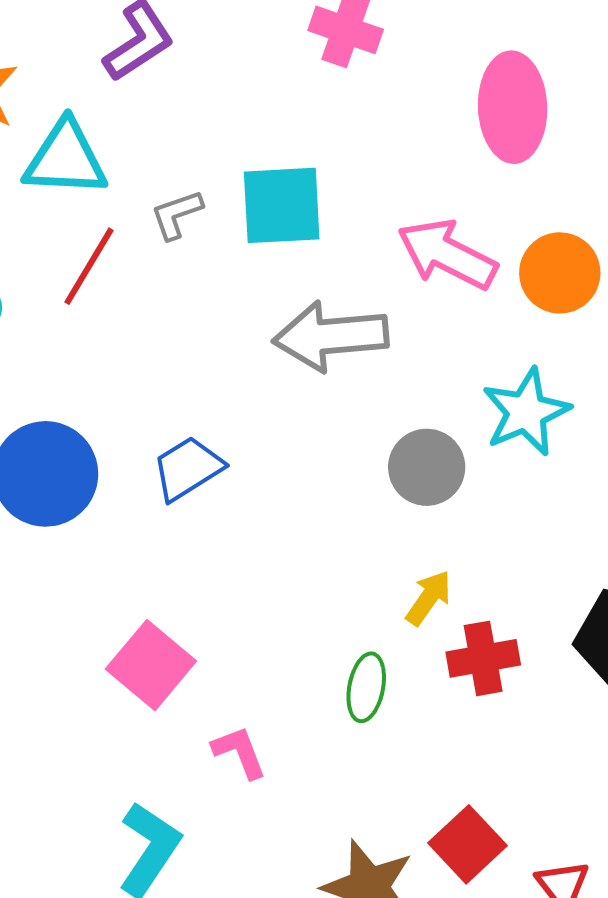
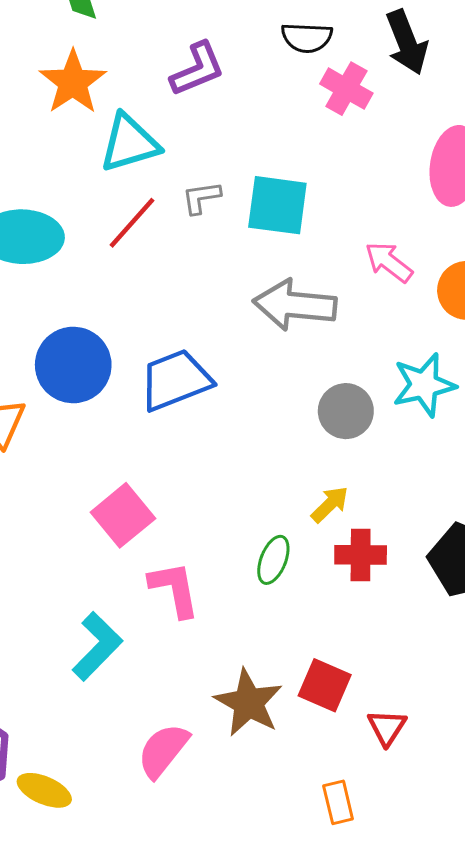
cyan triangle: (65, 159) -> (130, 143), turned -30
pink arrow: (447, 254) -> (389, 262), size x0.7
blue trapezoid: (188, 468) -> (175, 380), size x1.4
pink L-shape: (239, 752) -> (174, 589), size x1.4
red square: (467, 844) -> (325, 685), turned -34

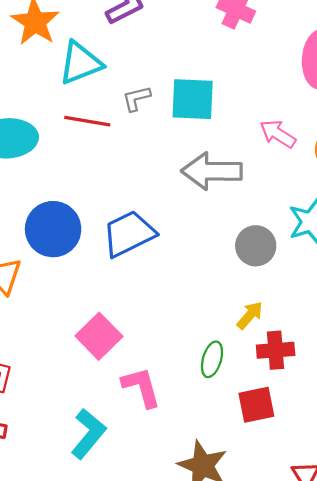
red line: (132, 223) -> (87, 121), turned 63
red square: (325, 685) -> (256, 405), moved, turned -30

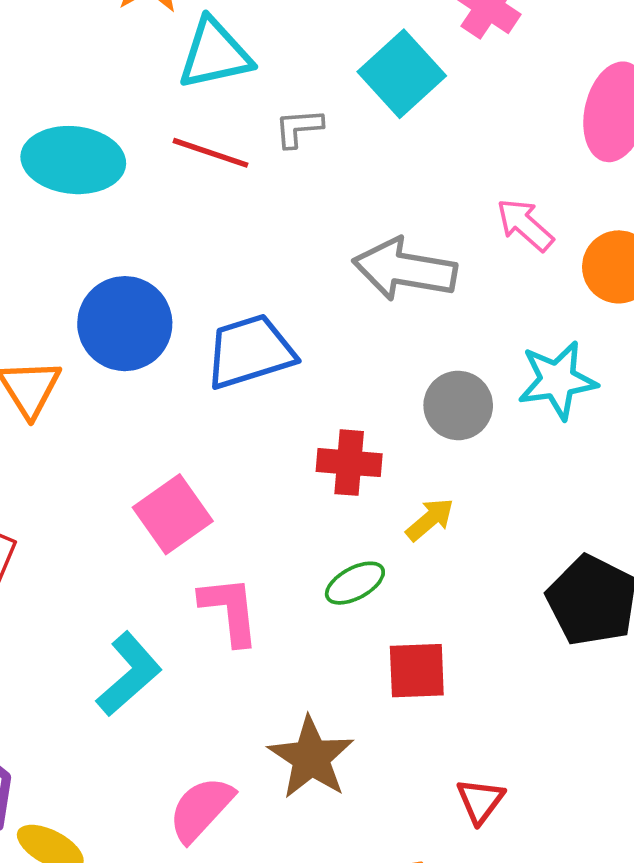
cyan square: (193, 99) -> (402, 74), moved, turned 36
red cross: (276, 350) -> (349, 463), moved
green ellipse: (212, 359) -> (355, 583), turned 36

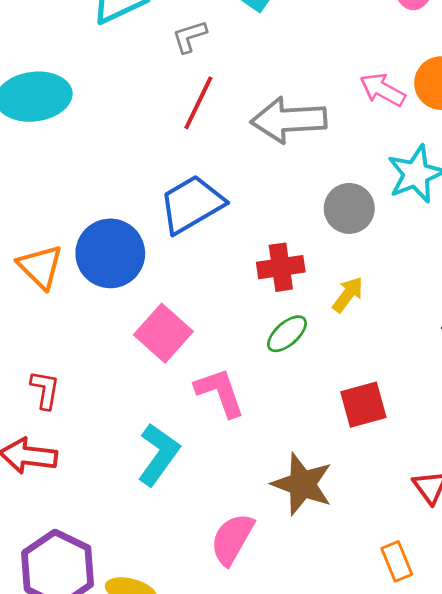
red line: (211, 153) -> (198, 103), moved, turned -70
pink arrow: (525, 225) -> (383, 90), moved
blue circle: (125, 324) -> (110, 253), moved
green ellipse: (355, 583) -> (287, 334), moved

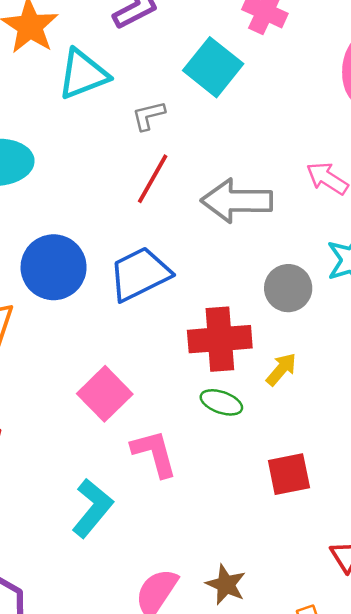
blue circle: (110, 253) -> (54, 267), moved
red cross: (281, 267) -> (220, 339), size x1.4
green ellipse: (287, 334) -> (221, 402), turned 57
brown star: (302, 484) -> (226, 585), moved, size x0.7

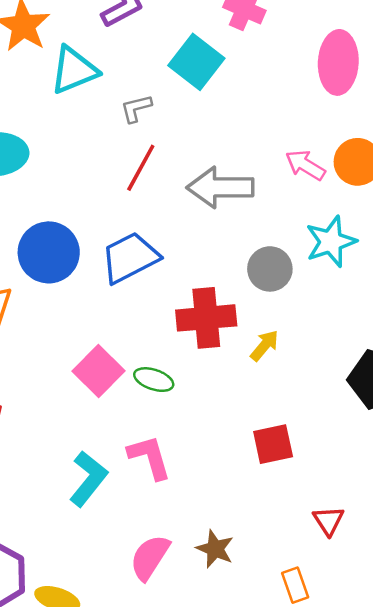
green ellipse: (221, 402) -> (154, 380), moved
pink L-shape: (154, 453) -> (150, 457), moved

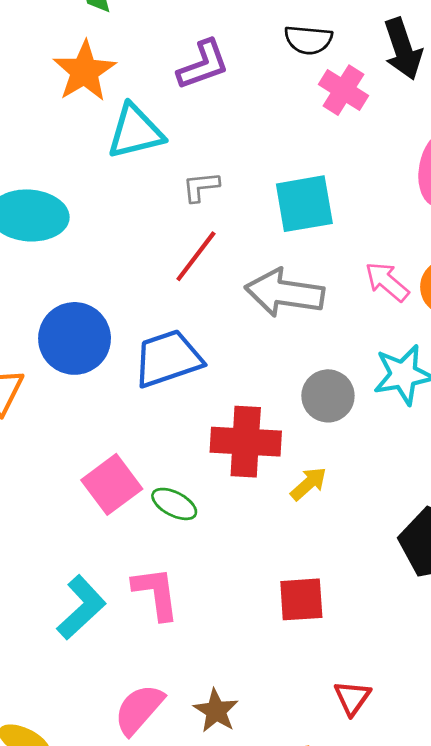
cyan square: (196, 62) -> (304, 204), moved, turned 34

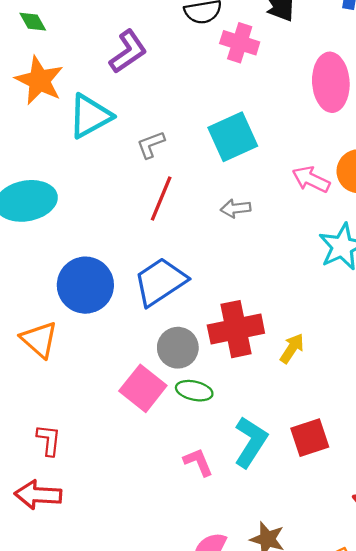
gray arrow: (285, 293) -> (236, 208), size x0.5
gray circle: (328, 396) -> (178, 348), moved
pink L-shape: (156, 593) -> (198, 462), size x0.7
cyan L-shape: (81, 607) -> (251, 442), moved

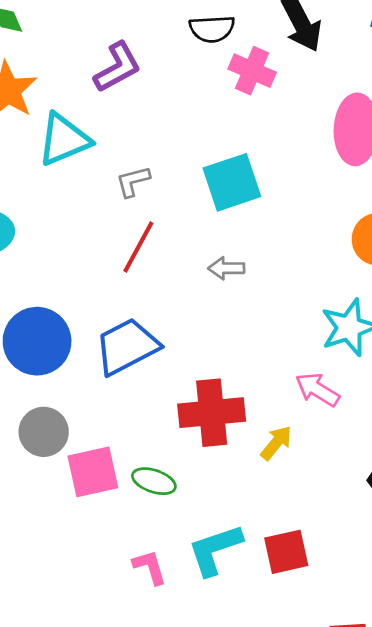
pink arrow: (311, 179) -> (317, 390), moved
gray circle: (178, 348) -> (44, 432), moved
pink square: (143, 388) -> (93, 472), turned 33
cyan L-shape: (251, 442) -> (215, 550), turned -147

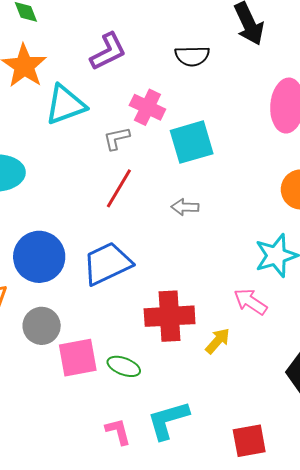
black semicircle: (212, 29) -> (192, 56), moved
pink cross: (252, 71) -> (147, 107), moved
red square: (286, 552) -> (249, 441), moved

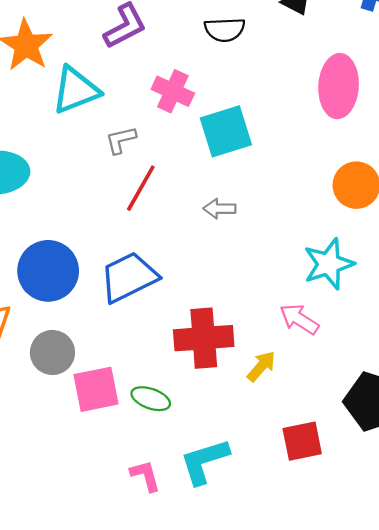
gray L-shape: (117, 138) -> (121, 140), moved
red square: (249, 441) -> (302, 441), moved

